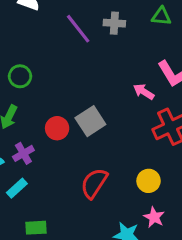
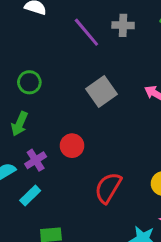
gray square: (90, 121) -> (101, 91), moved
red circle: (57, 128) -> (72, 146), moved

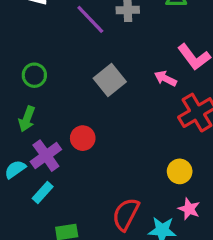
purple cross: (36, 160) -> (46, 156), size x1.4
red semicircle: (108, 188) -> (126, 214), moved

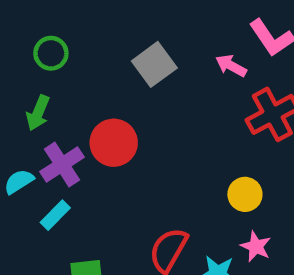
red circle: (83, 138) -> (114, 143), size x1.4

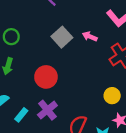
pink arrow: (231, 66) -> (90, 36), moved
purple cross: (62, 164) -> (47, 110), moved

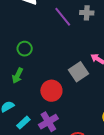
gray square: (62, 37) -> (79, 72), moved

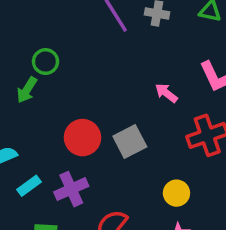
gray square: (79, 72) -> (130, 141), moved
green arrow: (18, 76) -> (27, 90), moved

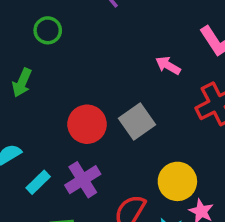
green circle: (46, 62) -> (48, 30), moved
yellow circle: (176, 193) -> (177, 181), moved, size x1.4

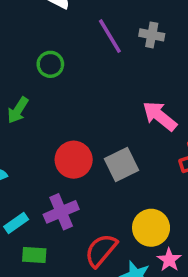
pink arrow: (168, 66) -> (160, 116), size x1.5
cyan rectangle: (38, 182) -> (16, 223), moved

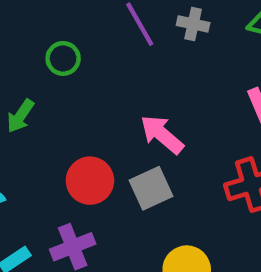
pink arrow: (160, 116) -> (162, 134), moved

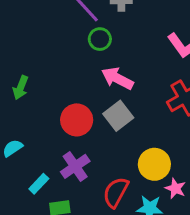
green circle: (63, 58) -> (100, 39), moved

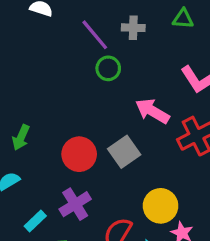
pink arrow: (117, 78) -> (152, 111), moved
green arrow: (21, 88) -> (21, 137), moved

